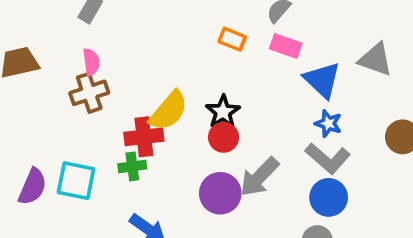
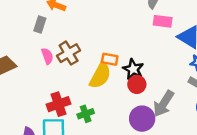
orange rectangle: (232, 39) -> (110, 59), moved
brown cross: (89, 93) -> (69, 53), moved
red cross: (144, 137) -> (58, 104), moved

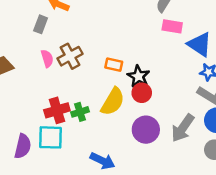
yellow semicircle: (100, 76) -> (113, 102), moved
gray arrow: (164, 104) -> (183, 128), moved
green cross: (86, 114) -> (80, 112), moved

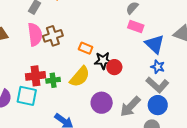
pink semicircle: (47, 58) -> (35, 34), size x1.6
black star: (138, 76) -> (103, 61), turned 30
red circle: (142, 93) -> (114, 67), moved

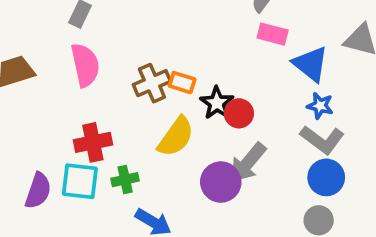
brown cross: (53, 36) -> (152, 83), moved
black star: (103, 61) -> (217, 103), turned -30
green cross: (53, 80) -> (125, 180), moved
gray arrow: (130, 107) -> (248, 163), moved

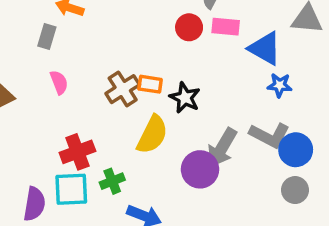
pink semicircle: (85, 65) -> (59, 82), size x0.6
red circle: (239, 113) -> (189, 27), moved
gray L-shape: (322, 140) -> (270, 135), moved

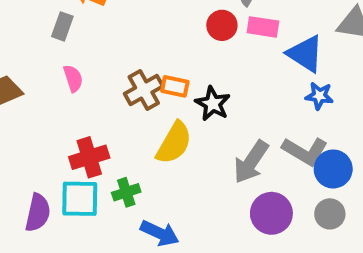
purple circle: (200, 169) -> (271, 213), moved

